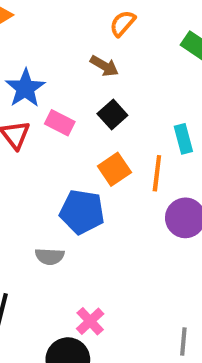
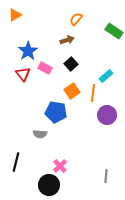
brown arrow: (104, 66) -> (67, 40), turned -48
cyan rectangle: (183, 139) -> (106, 76), turned 64

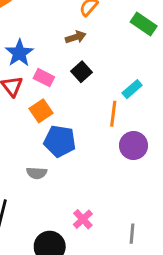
orange square: (72, 91) -> (41, 111), moved
pink cross: (60, 166) -> (83, 219), moved

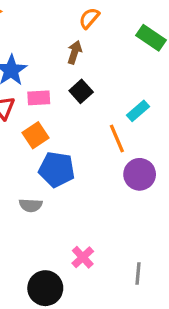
brown arrow: (76, 37) -> (75, 52), turned -54
pink rectangle: (44, 78) -> (39, 98), turned -30
orange line: (113, 114) -> (117, 139), turned -30

